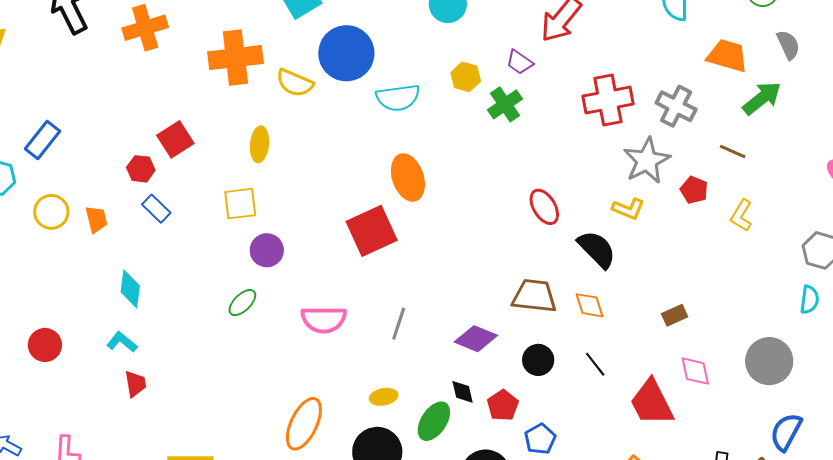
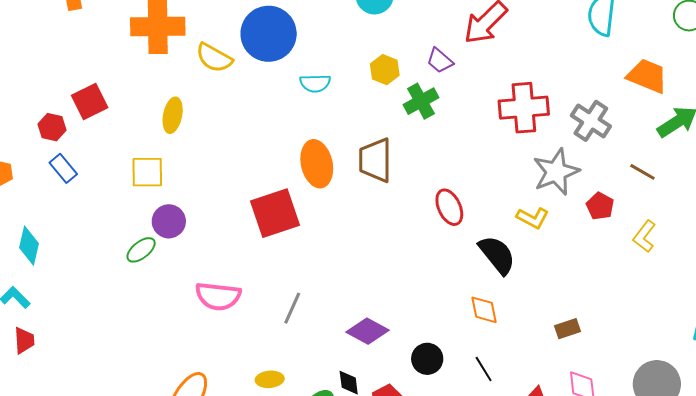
cyan semicircle: (398, 98) -> (315, 83), size x0.7
brown trapezoid: (534, 296) -> (375, 160), moved, turned -102
green ellipse: (242, 303) -> (141, 250), moved

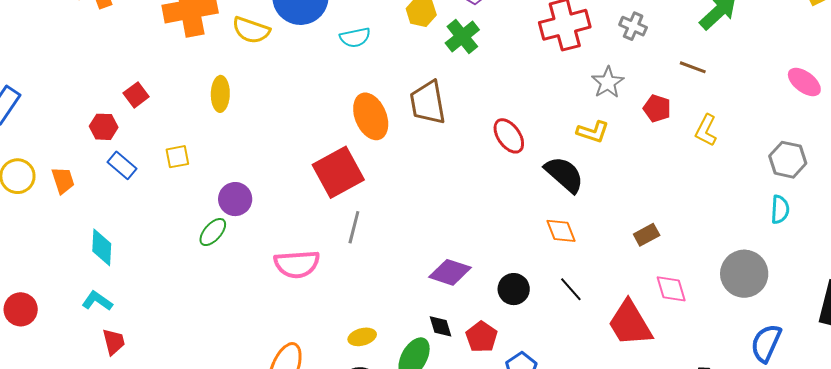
red square: (90, 102) -> (136, 95), size x0.7
gray cross: (591, 121) -> (633, 26), size x0.7
yellow square: (147, 172) -> (177, 157), moved, size x0.7
gray star: (556, 172) -> (608, 82), size x0.7
gray line: (292, 308) -> (354, 227), moved

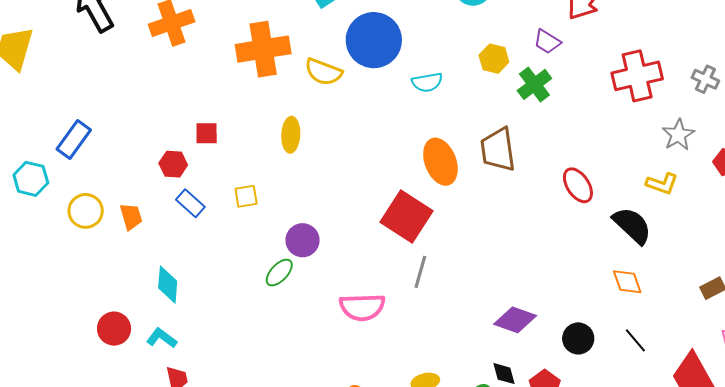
red square: (136, 95) -> (207, 133), turned 35
red square: (338, 172) -> (406, 217), turned -30
red circle: (21, 309) -> (114, 329), moved

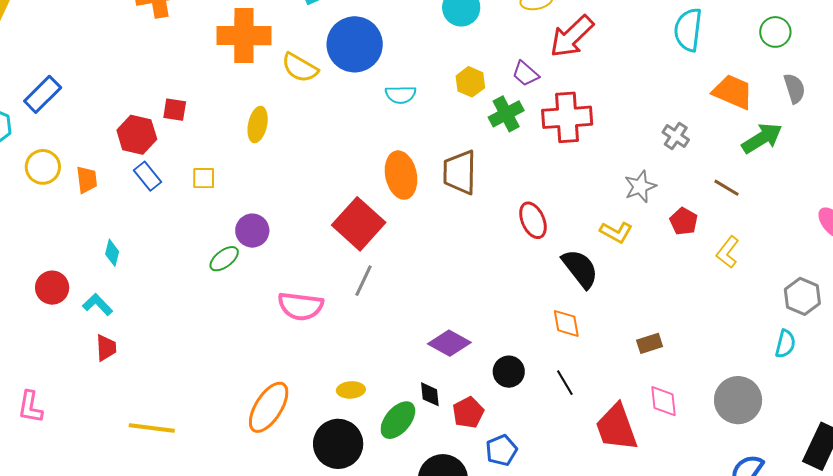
red cross: (637, 76) -> (567, 117), moved
red hexagon: (173, 164) -> (137, 135), size x1.4
cyan diamond: (168, 285) -> (112, 253), size x0.7

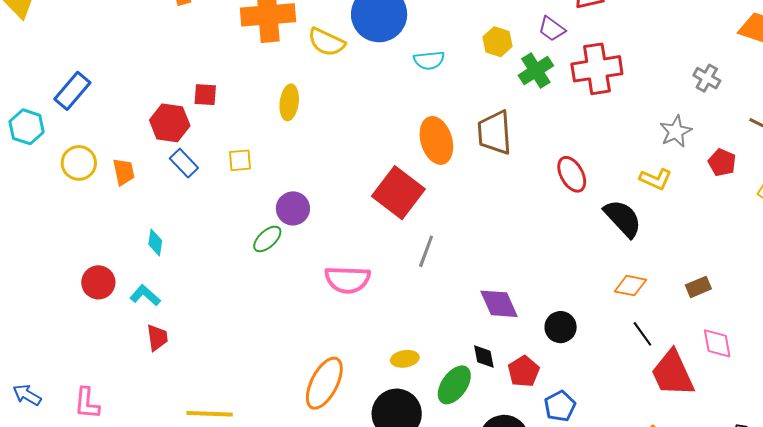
gray line: (364, 281) -> (426, 251), moved
orange diamond: (566, 323) -> (630, 286), moved, turned -64
purple diamond: (449, 343) -> (499, 304), turned 42
black line: (565, 383) -> (642, 334), moved

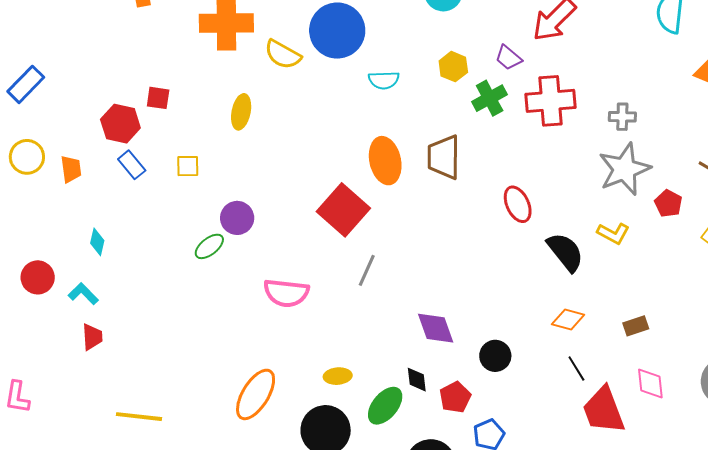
gray cross: (707, 78) -> (622, 117), moved, turned -32
gray star: (676, 131) -> (624, 169), size x1.6
yellow L-shape: (656, 179) -> (613, 233), moved

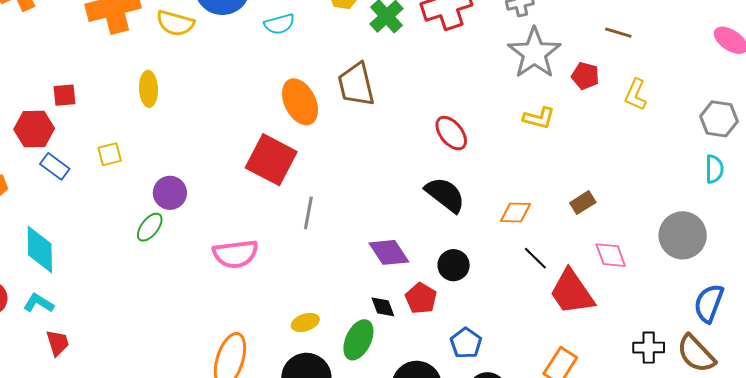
red ellipse: (518, 204) -> (451, 133), moved
cyan diamond: (97, 242) -> (40, 249), size x1.8
black semicircle: (565, 252) -> (445, 195), moved
red pentagon: (455, 397) -> (421, 298), moved

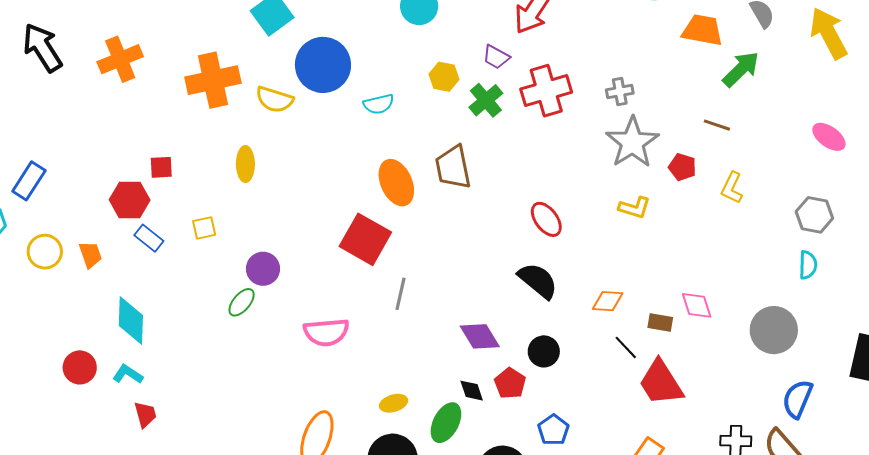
brown rectangle: (583, 203) -> (660, 322), moved, turned 40
pink diamond: (611, 255) -> (697, 305), moved

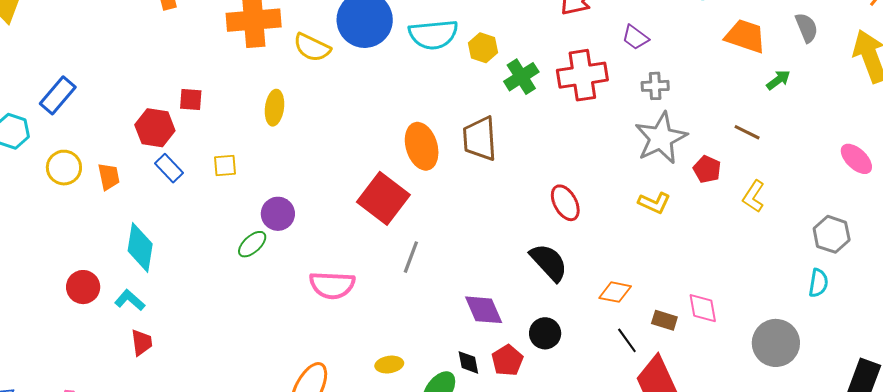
purple trapezoid: (496, 57) -> (635, 37), moved
green arrow: (741, 69) -> (778, 80), size x0.6
cyan semicircle: (379, 104) -> (433, 35), moved, size x1.6

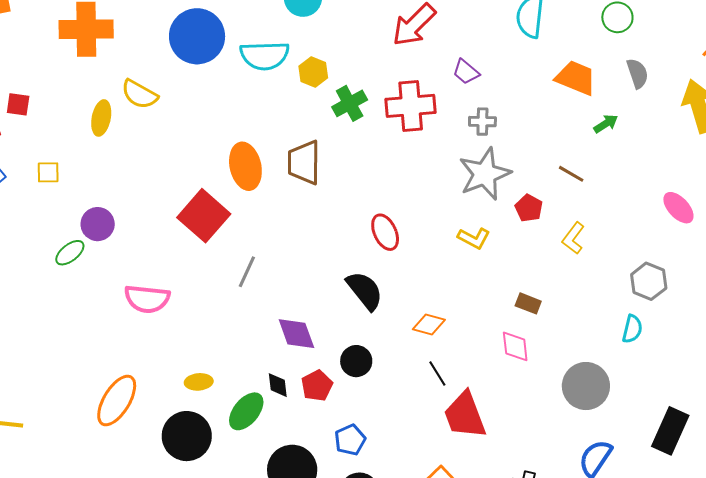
yellow semicircle: (312, 48) -> (140, 94), moved
gray line: (411, 257) -> (247, 272), moved
brown rectangle: (664, 320) -> (528, 303), moved

